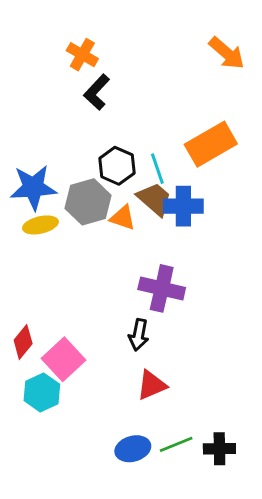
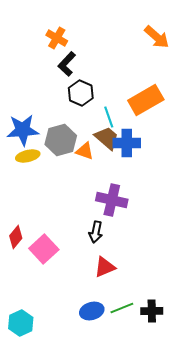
black hexagon: (117, 166) -> (81, 93), moved
cyan hexagon: (42, 392) -> (21, 323), moved

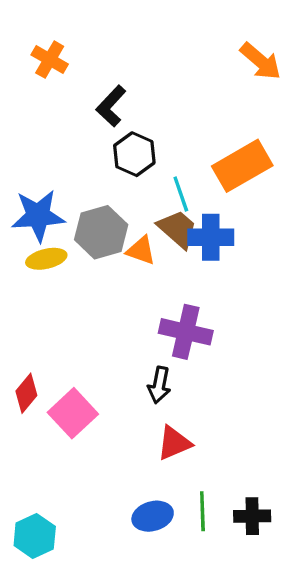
orange cross: (57, 38) -> (50, 60), moved
green line: (122, 308) -> (202, 511), turned -70

